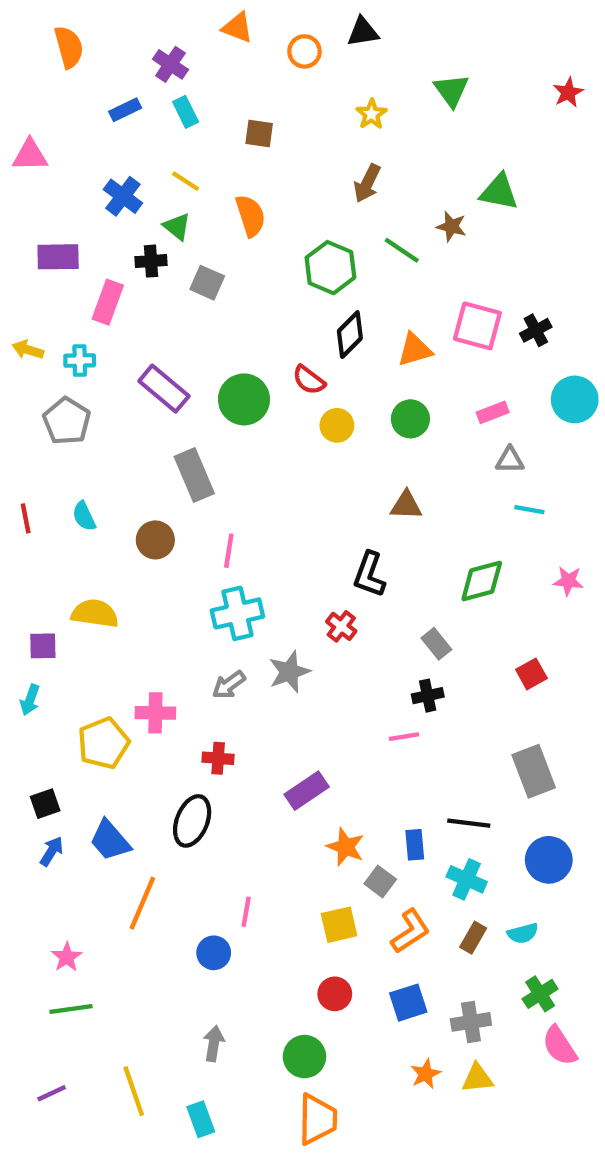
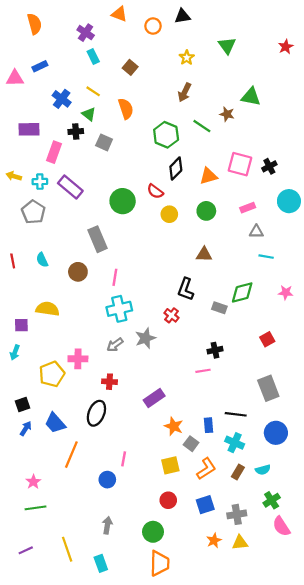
blue rectangle: (125, 110) -> (40, 66), moved
brown square: (259, 134) -> (130, 67), turned 32
purple rectangle: (164, 389) -> (70, 187), moved
gray rectangle: (436, 644) -> (219, 308), moved, turned -32

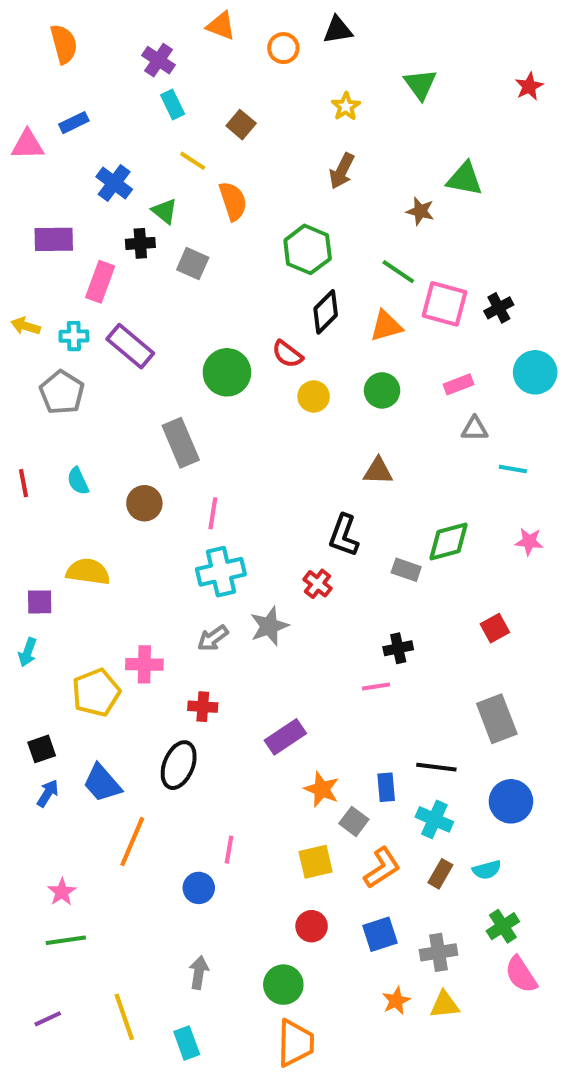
yellow line: (93, 91) -> (193, 161), moved
green line: (202, 126) -> (398, 272), moved
cyan line: (266, 257) -> (513, 469), moved

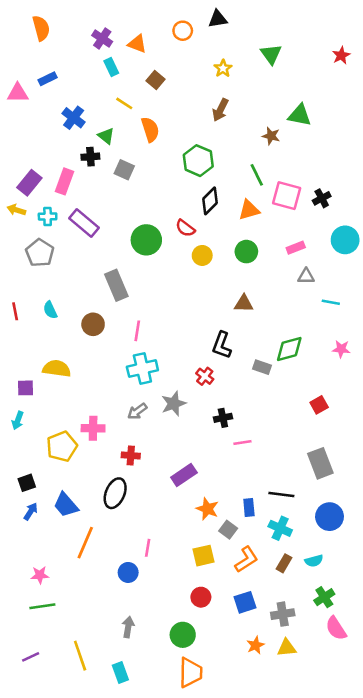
orange triangle: (221, 26) -> (137, 44), moved
purple rectangle: (54, 239) -> (29, 183), moved, turned -50
green line: (398, 272) -> (257, 175), turned 30
black cross: (398, 648) -> (223, 418), moved
pink star: (62, 892) -> (40, 575), turned 30

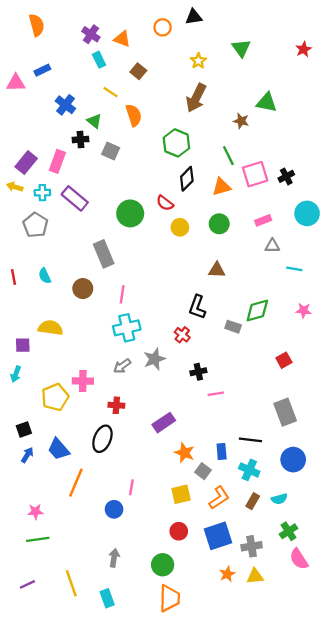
brown arrow: (220, 110) -> (196, 98), size x1.4
pink square: (287, 196) -> (255, 174), turned -32
blue square: (245, 602) -> (218, 536), size x1.4

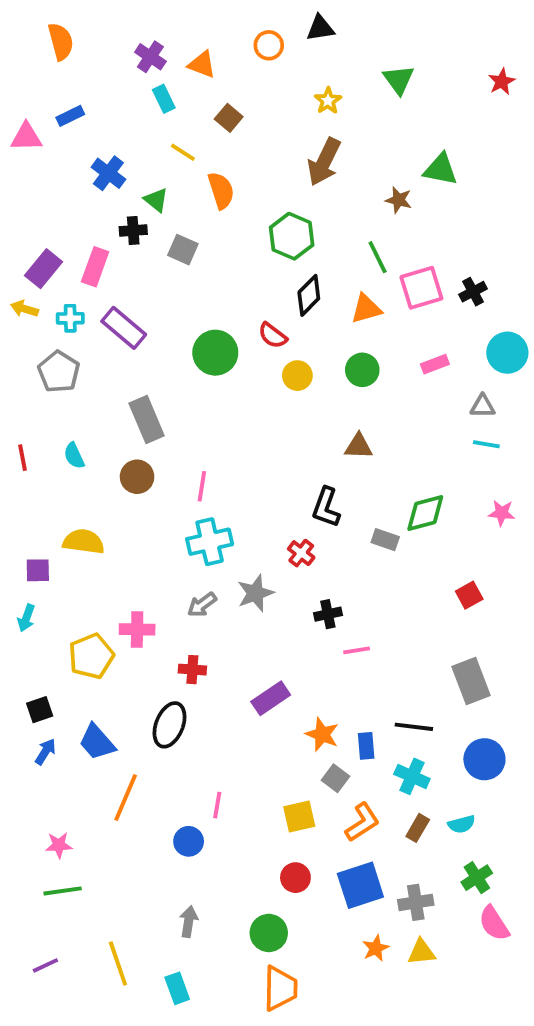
gray triangle: (272, 246) -> (483, 406), moved
gray rectangle: (104, 254) -> (147, 419), moved
orange star: (185, 453) -> (322, 734), moved

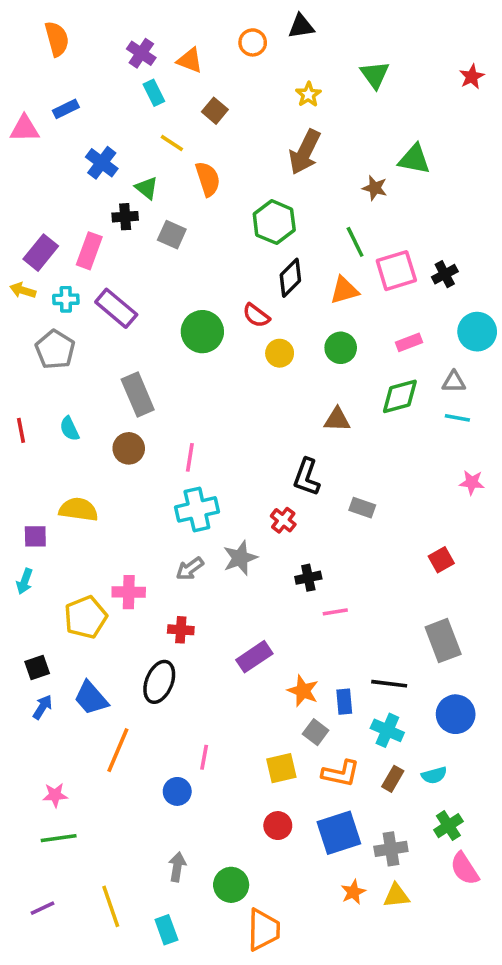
green diamond: (425, 513) -> (400, 396), moved
orange L-shape: (362, 822) -> (341, 773), turned 45
green circle: (269, 933) -> (231, 885), moved

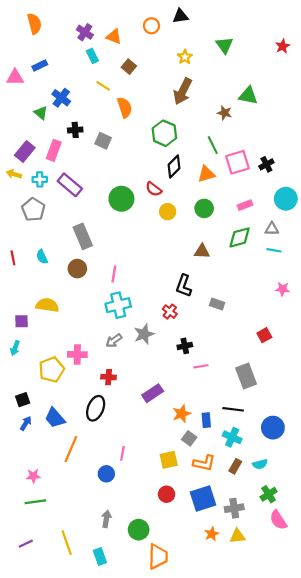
green triangle: (147, 188) -> (41, 113), moved
gray rectangle: (443, 641) -> (246, 376), moved
orange star: (303, 691) -> (182, 414), turned 30

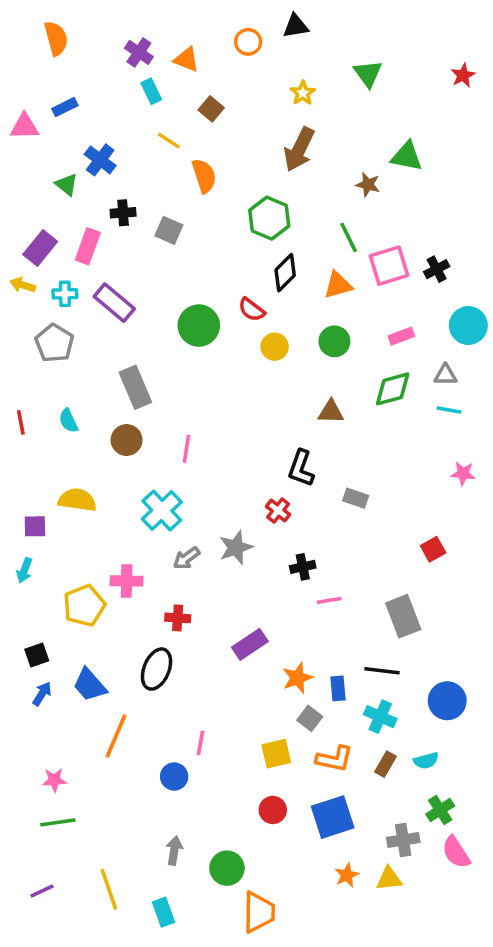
cyan cross: (118, 305) -> (162, 510), moved, turned -30
gray cross: (234, 508) -> (403, 840), moved

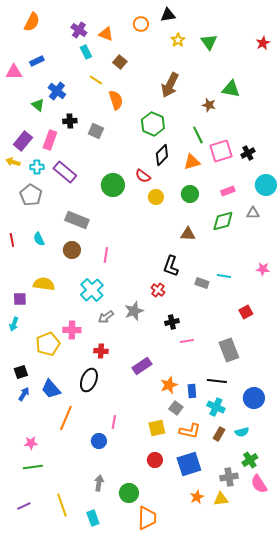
orange semicircle: (56, 38) -> (32, 22), turned 42
yellow star: (303, 93) -> (178, 40), moved
gray rectangle: (135, 387) -> (77, 220), turned -45
cyan line: (449, 410) -> (224, 276), moved

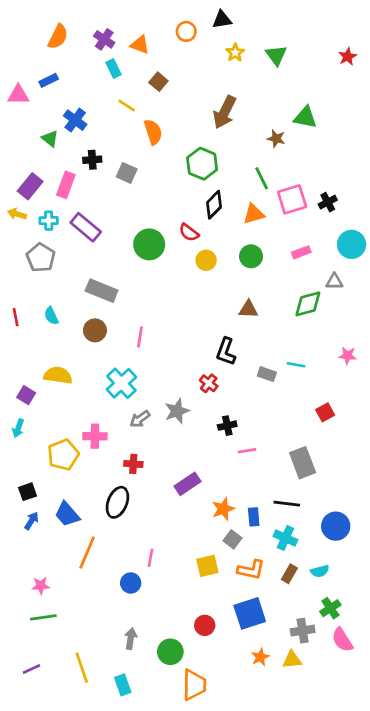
orange semicircle: (32, 22) -> (58, 37), moved
green diamond: (223, 221) -> (308, 304), moved
purple square: (20, 299) -> (26, 395), turned 32
red circle: (155, 460) -> (205, 625), moved

